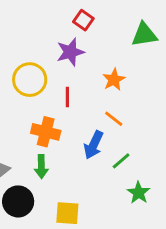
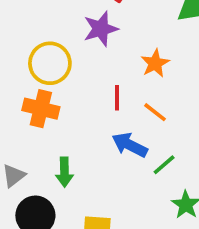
red line: (67, 97) -> (117, 98), moved
orange cross: (46, 132) -> (41, 109), moved
blue arrow: (94, 145) -> (130, 145), turned 92

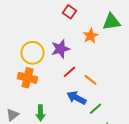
purple star: (101, 29) -> (60, 49), moved
orange star: (155, 63) -> (90, 36), moved
red line: (117, 98) -> (69, 72), turned 48

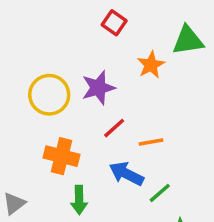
orange cross: (27, 78) -> (61, 156), moved
orange line: (90, 80) -> (151, 142), turned -48
green arrow: (40, 113) -> (79, 200), moved

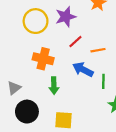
green line: (160, 193) -> (103, 81), turned -48

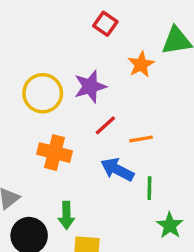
green arrow: (54, 86) -> (66, 215), moved

